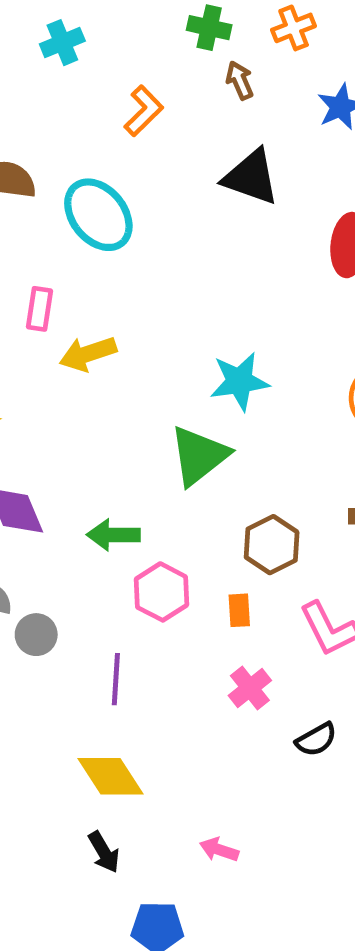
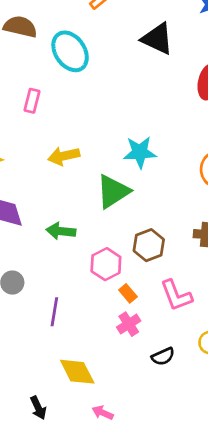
yellow arrow: (88, 354) -> (64, 156), moved
pink hexagon: (162, 592) -> (106, 264), moved
orange rectangle: (239, 610) -> (128, 293), moved, turned -42
yellow diamond: (110, 776) -> (77, 372), moved

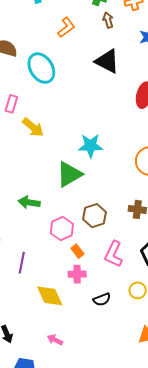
yellow arrow: (64, 156) -> (33, 127), moved, turned -130
pink L-shape: (176, 295) -> (114, 254), turned 44
pink cross: (129, 324) -> (77, 274), turned 30
yellow diamond: (77, 372) -> (50, 296), moved

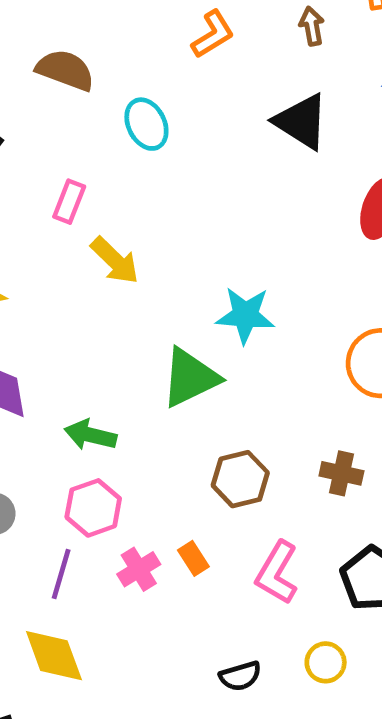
cyan ellipse: (41, 68) -> (146, 124), size x0.7
pink hexagon: (62, 229) -> (93, 508), moved
pink cross: (77, 274) -> (139, 569), moved, turned -36
yellow diamond: (50, 296) -> (54, 656), moved

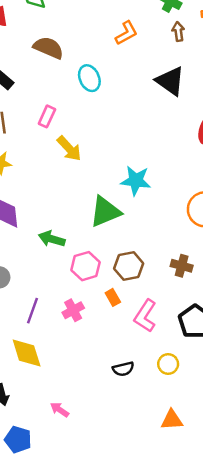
pink hexagon: (93, 508) -> (86, 266), moved
orange rectangle: (193, 558) -> (113, 297), moved

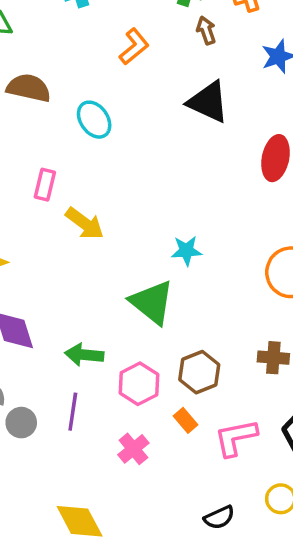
cyan star: (136, 181) -> (186, 251), size x0.7
green triangle: (105, 212) -> (152, 302), turned -48
purple line: (33, 311) -> (73, 412), moved
pink L-shape: (145, 316) -> (236, 438), turned 56

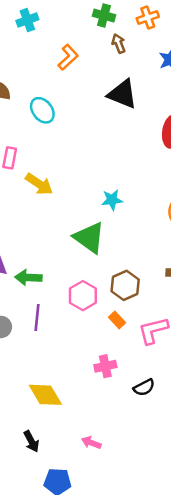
green arrow: (84, 355) -> (28, 278), moved
pink cross: (133, 449) -> (105, 366), moved, turned 30

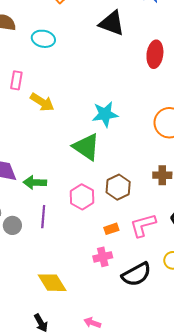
cyan ellipse: (42, 110) -> (43, 39), turned -40
cyan star: (112, 200) -> (105, 114), size x1.4
orange rectangle: (117, 320) -> (111, 229), moved, turned -64
black semicircle: (144, 388) -> (136, 274), size x1.6

